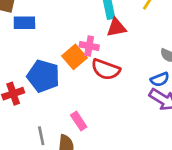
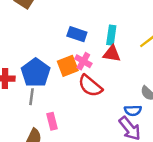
blue rectangle: (24, 23) -> (77, 34), moved
gray line: (41, 136) -> (31, 97), moved

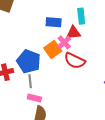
red triangle: (112, 54) -> (73, 33), moved
pink cross: (83, 61) -> (64, 42), turned 32
pink rectangle: (52, 121) -> (34, 98), moved, turned -48

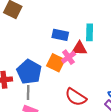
orange square: (53, 49) -> (56, 63), turned -36
red semicircle: (75, 61) -> (76, 97), moved

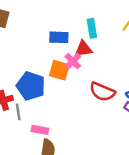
gray line: (28, 93) -> (18, 112), moved
red semicircle: (76, 97) -> (102, 92), moved

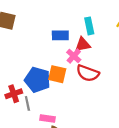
orange square: (59, 70) -> (57, 74), moved
red semicircle: (102, 92) -> (88, 73), moved

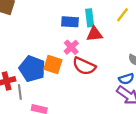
blue rectangle: (60, 35) -> (70, 22), moved
red triangle: (83, 45) -> (94, 34), moved

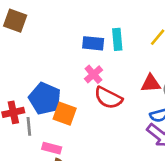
red triangle: (94, 34) -> (151, 83), moved
orange square: (53, 64) -> (65, 114), moved

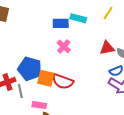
cyan rectangle: (117, 39) -> (78, 18), turned -63
red semicircle: (108, 98) -> (63, 81), moved

